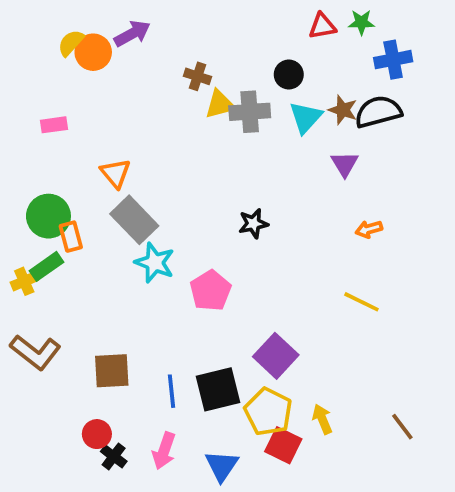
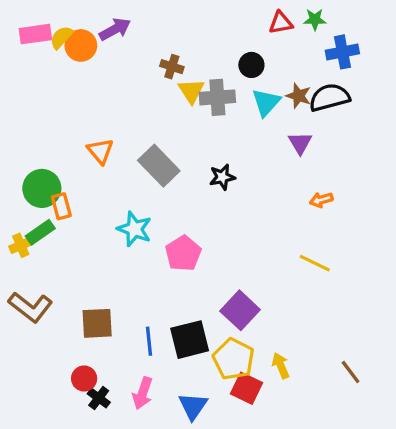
yellow triangle: (220, 104) -> (191, 91), turned -48
pink rectangle: (54, 125) -> (35, 34), moved, size x1.4
gray rectangle: (134, 220) -> (159, 166), moved
black star: (253, 224) -> (222, 177), moved

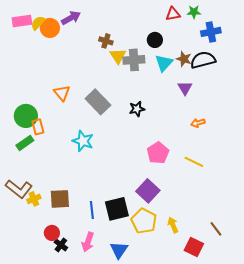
yellow cross: (21, 245) -> (34, 199), moved
pink pentagon: (183, 253) -> (158, 153), moved
red square: (247, 388) -> (194, 247), moved

